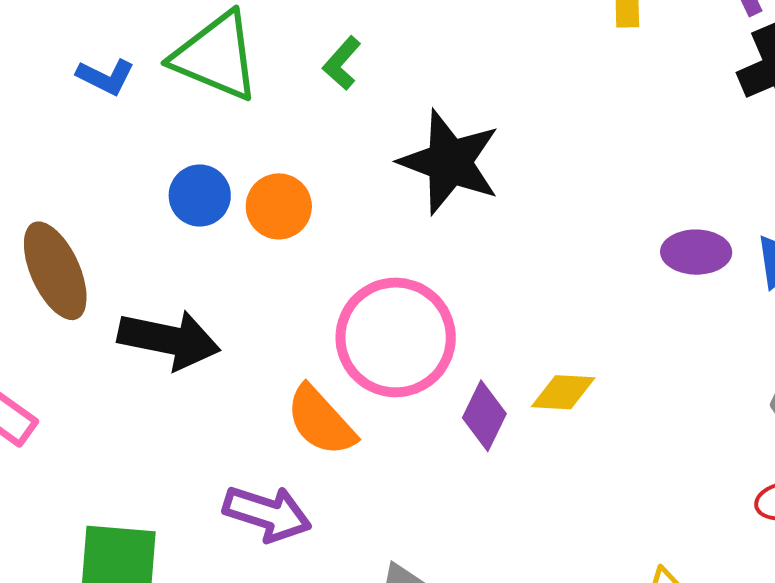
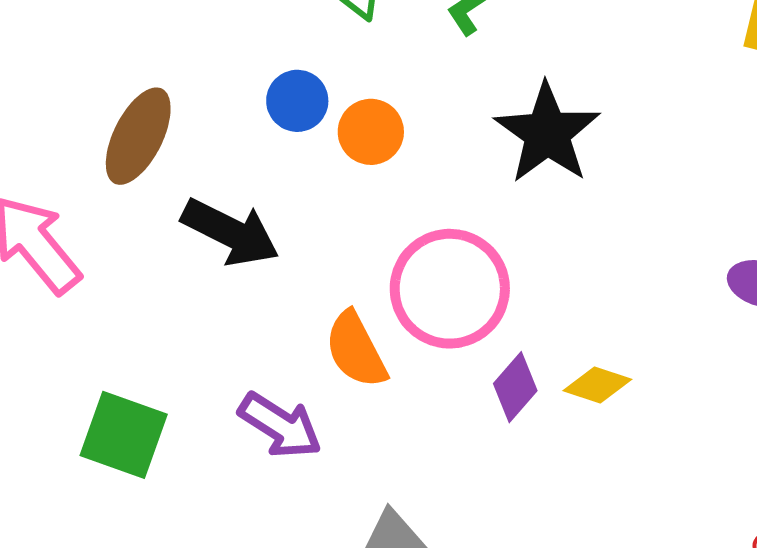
brown ellipse: (55, 271) -> (138, 136), turned 36

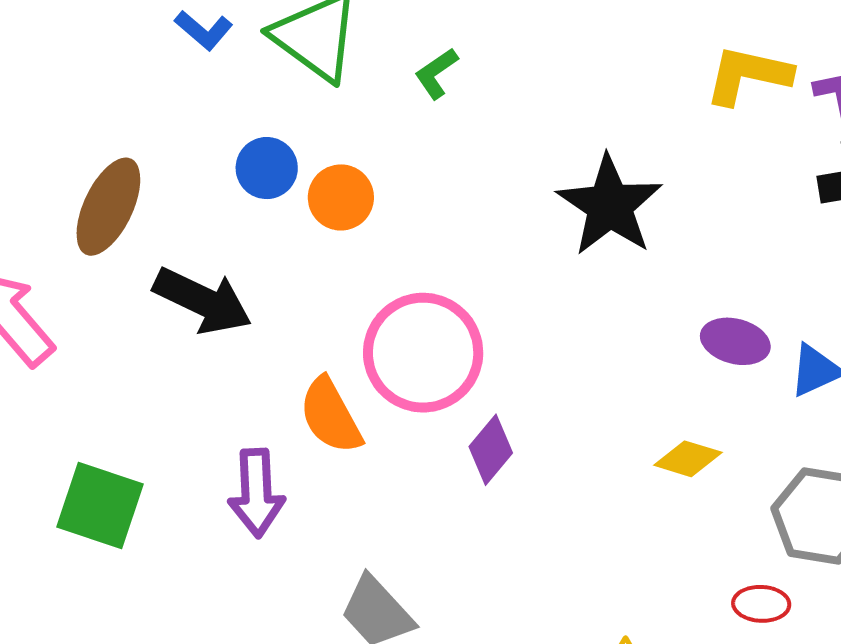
black star: (547, 133) -> (610, 205), moved
yellow diamond: (597, 385) -> (688, 459), moved
purple arrow: (280, 425) -> (256, 493), turned 56

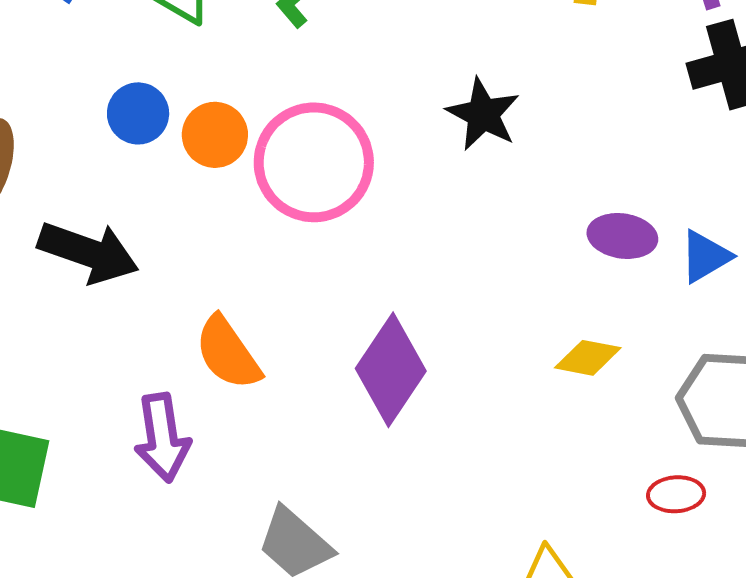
black star: (610, 205) -> (483, 114), size x0.7
pink circle: (423, 353) -> (314, 162), moved
purple diamond: (491, 450) -> (391, 370), size x1.6

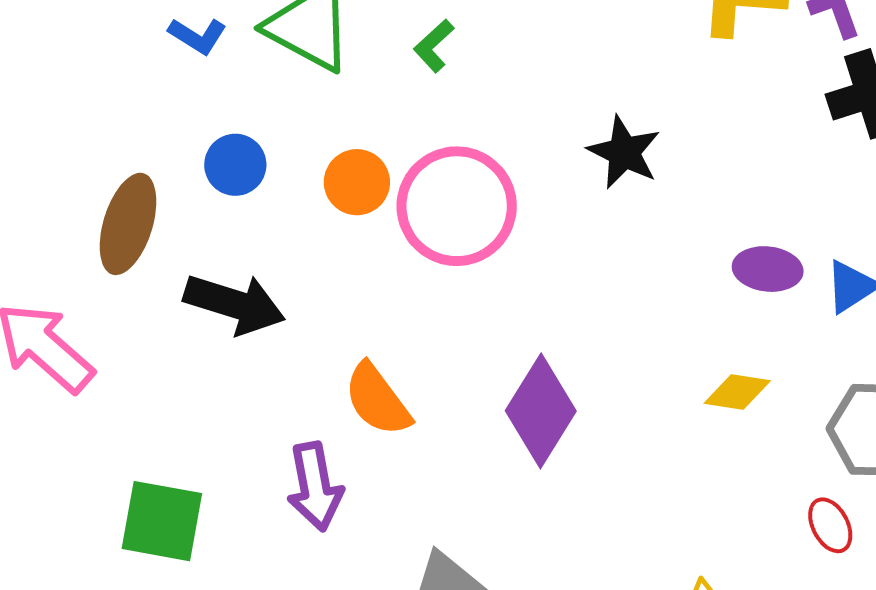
blue circle: (138, 113) -> (235, 165), moved
red ellipse: (676, 494) -> (830, 525), turned 68

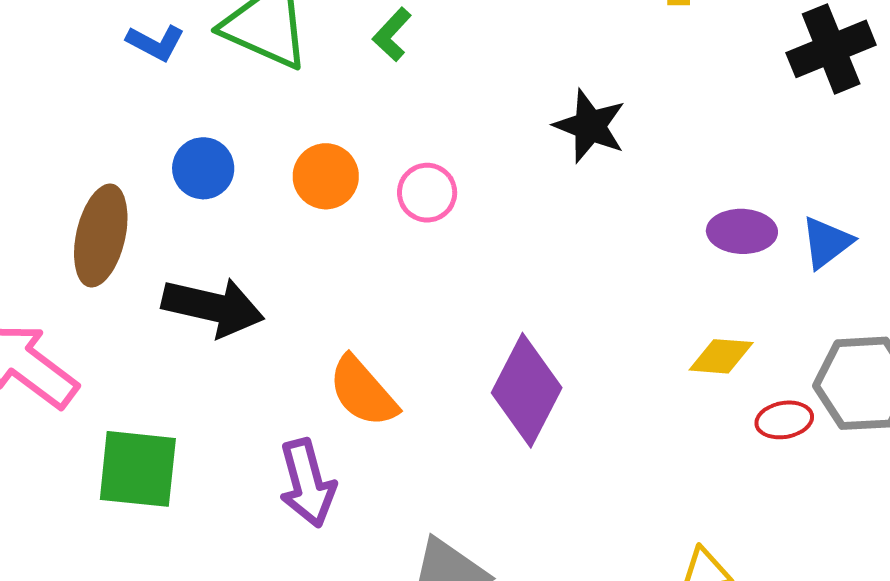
pink circle: (457, 206) -> (427, 193), size x0.5
green square: (162, 521) -> (138, 469), moved
red ellipse: (830, 525) -> (784, 420), moved, turned -68

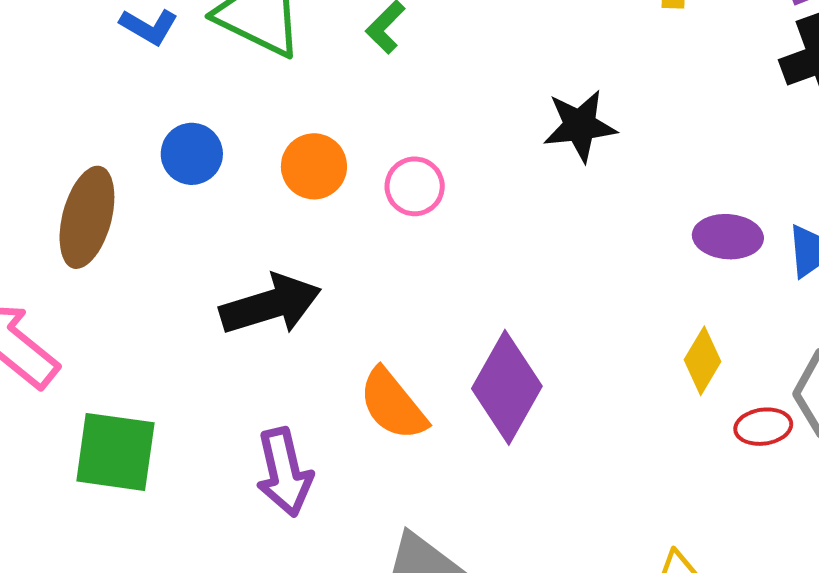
black star: (590, 126) -> (580, 126), turned -30
black arrow: (213, 307) -> (271, 305), moved, turned -32
yellow diamond: (721, 356) -> (702, 361), turned -66
orange semicircle: (363, 392) -> (393, 404), moved

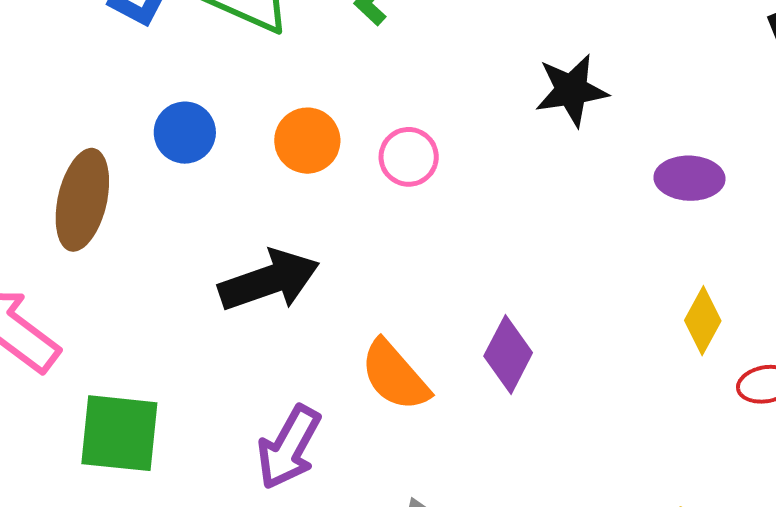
purple ellipse: (728, 237) -> (690, 178), moved
purple diamond: (507, 387) -> (508, 354), size x0.7
purple arrow: (284, 472) -> (289, 447), turned 44

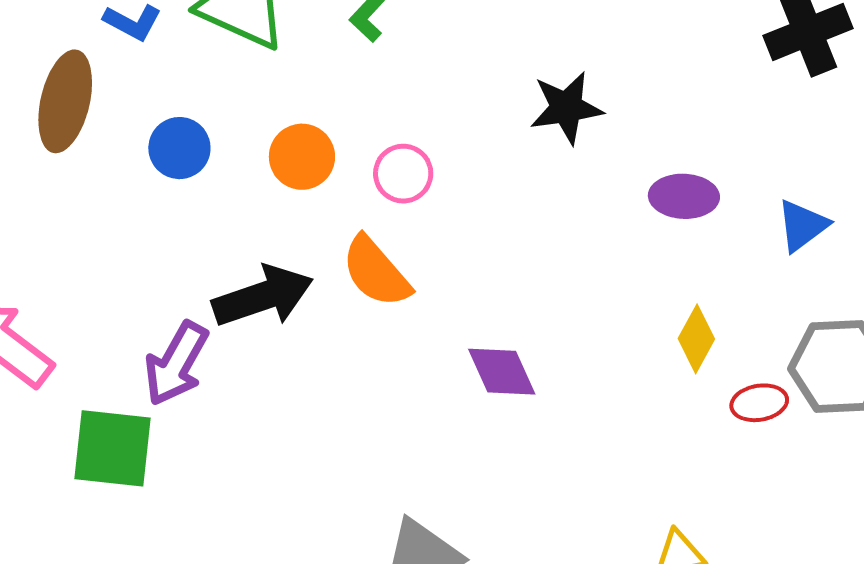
brown ellipse: (82, 200) -> (65, 101), moved
purple diamond: (508, 354) -> (502, 372), turned -52
orange semicircle: (395, 376) -> (376, 272), moved
purple arrow: (289, 447) -> (176, 363), moved

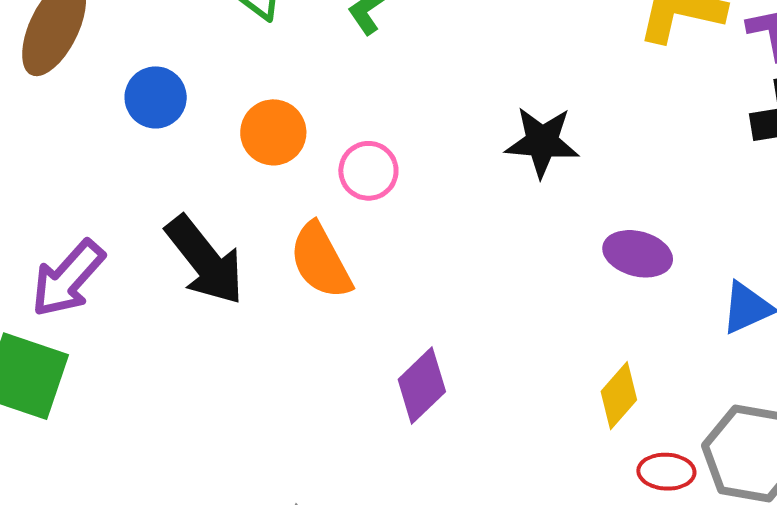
black arrow: (263, 296) -> (205, 260), turned 58
purple arrow: (176, 363) -> (68, 278), moved
purple diamond: (502, 372) -> (422, 386), turned 58

